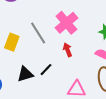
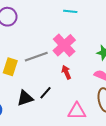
gray line: (38, 33) -> (36, 57), turned -75

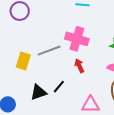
pink cross: (64, 45) -> (77, 39), turned -30

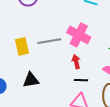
yellow rectangle: (23, 61) -> (22, 46), turned -42
black line: (59, 87) -> (81, 80), moved, turned 40

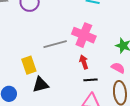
yellow rectangle: (22, 46) -> (29, 65), moved

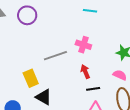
pink cross: (84, 35) -> (83, 45), size x0.7
black triangle: (41, 85) -> (44, 97), turned 48

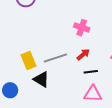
gray line: (55, 56) -> (55, 58), moved
red arrow: (85, 72) -> (83, 54), turned 72

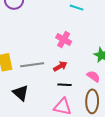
black triangle: (41, 79) -> (21, 93), moved

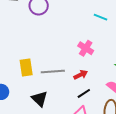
black line: (65, 85) -> (84, 93), turned -40

